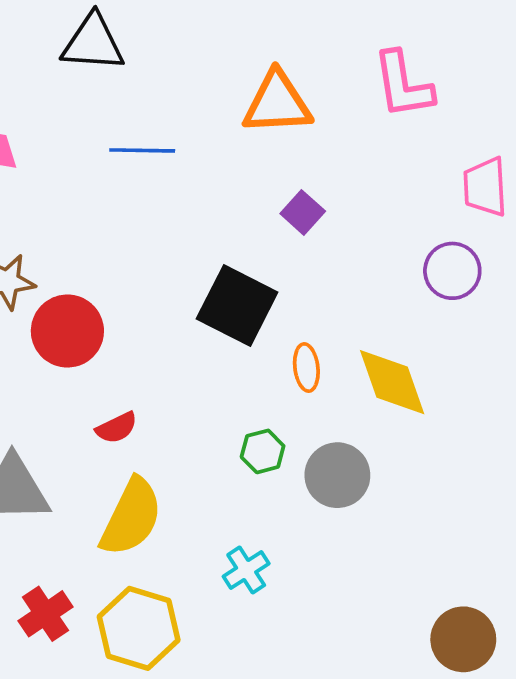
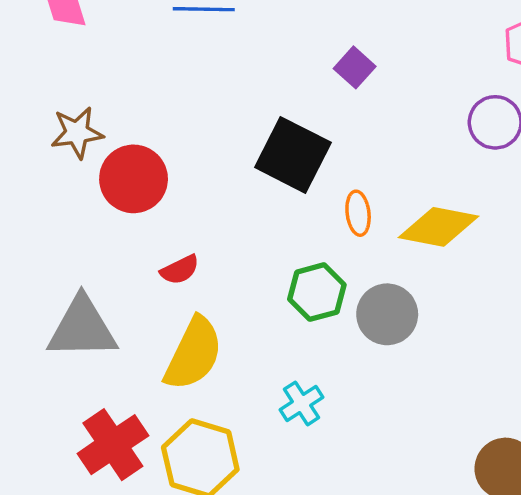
yellow diamond: (392, 382) -> (439, 227), turned -60
green hexagon: (263, 451) -> (317, 292), size x1.4
red cross: (46, 614) -> (113, 445), size x1.4

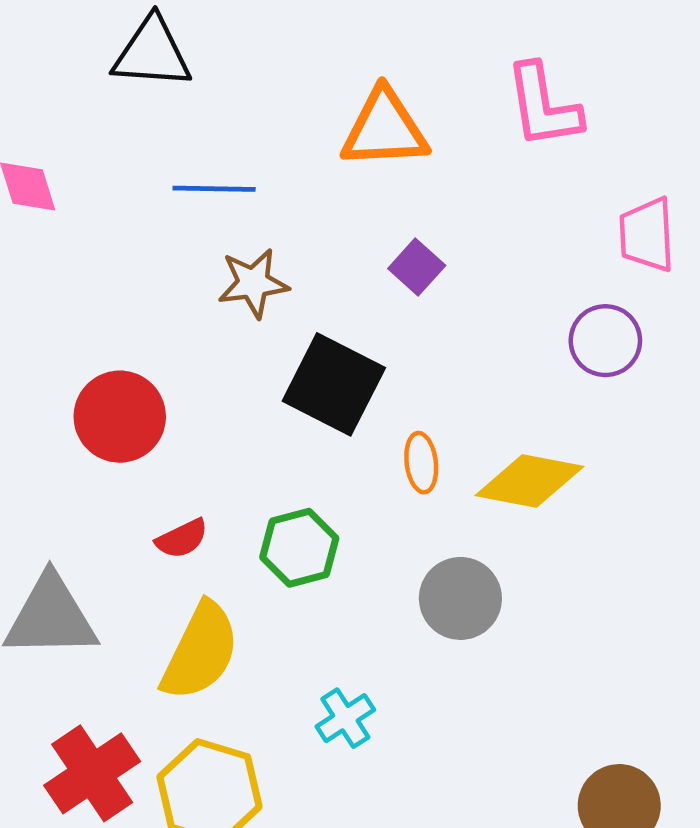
brown star: (77, 133) -> (253, 283), moved
green hexagon: (317, 292) -> (299, 548), moved

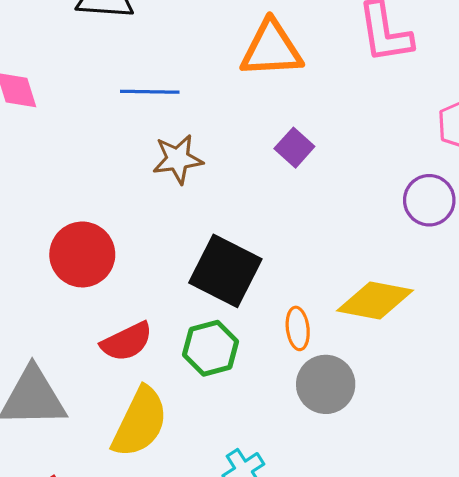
black square: (334, 384) -> (225, 271), moved
orange ellipse: (421, 463) -> (298, 328), moved
red semicircle: (182, 539) -> (127, 342), size x1.4

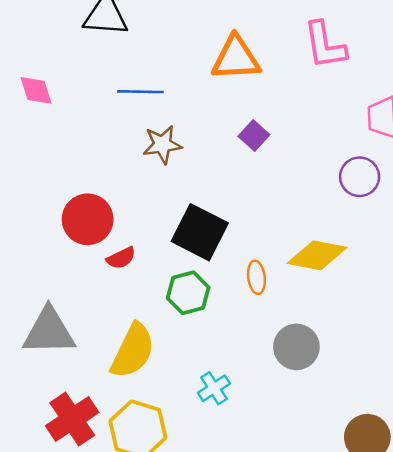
red semicircle: (127, 342) -> (121, 258), moved, size x0.7
gray circle: (326, 384) -> (296, 347), moved

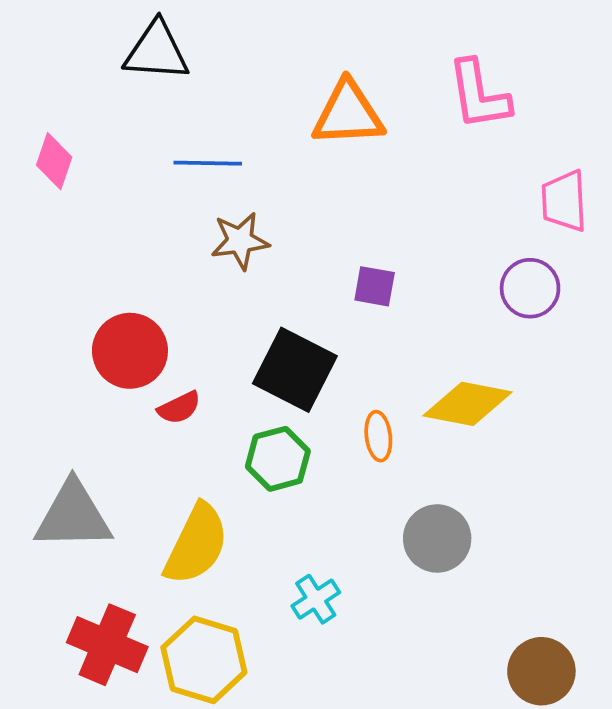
pink diamond: (36, 90) -> (54, 161), turned 36
purple square: (254, 135) -> (375, 286), moved, turned -32
red cross: (72, 419) -> (107, 645), turned -33

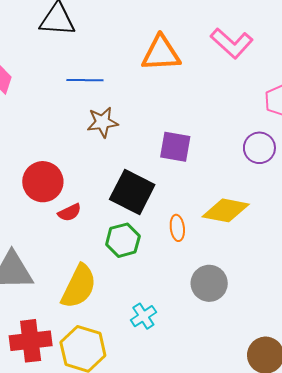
pink L-shape: (479, 95) -> (232, 43), turned -39
purple square: (375, 286) -> (175, 147), size x1.4
red cross: (107, 645) -> (31, 341), turned -30

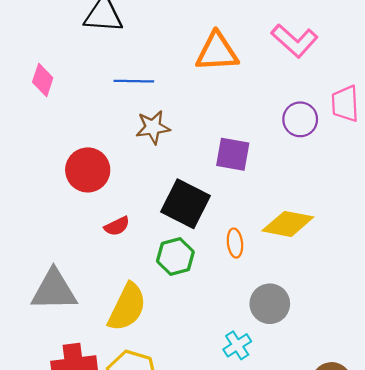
purple circle: (259, 148) -> (300, 119), moved
red circle: (43, 182) -> (88, 170), moved
cyan cross: (143, 316) -> (237, 345), moved

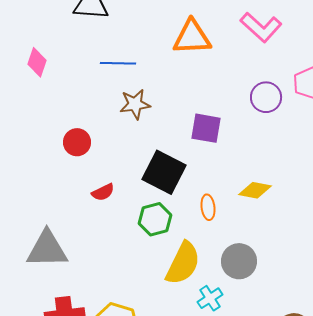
red circle: (88, 170) -> (77, 142), size x0.7
yellow diamond: (288, 224) -> (255, 190), size x0.7
yellow semicircle: (127, 307) -> (183, 263), moved

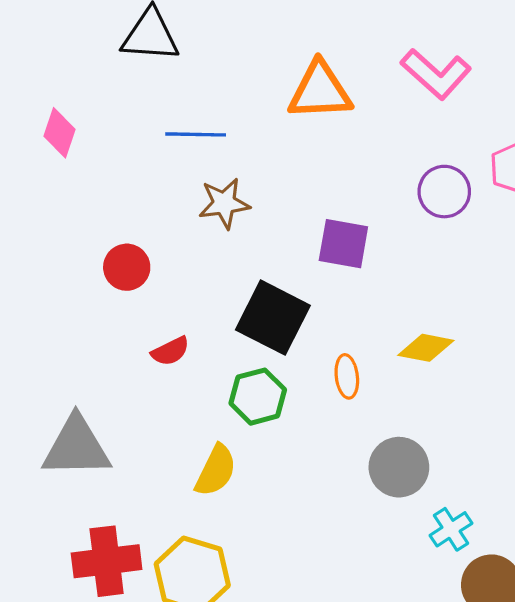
yellow semicircle: (183, 263) -> (216, 470), moved, size x0.7
cyan cross: (210, 298) -> (451, 529), moved

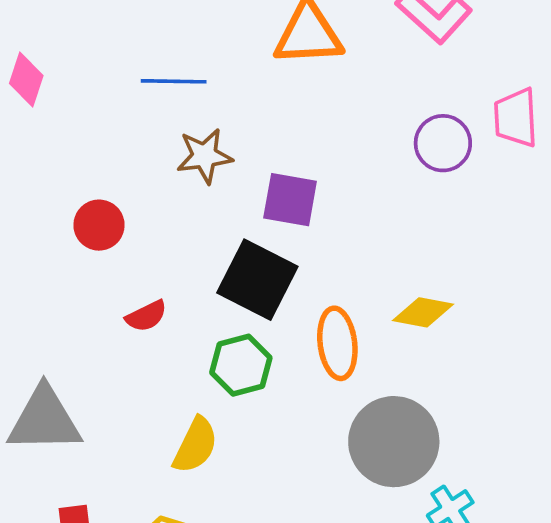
purple square: (343, 244) -> (290, 200), moved
orange ellipse: (347, 376) -> (337, 343), size x1.5
gray circle: (399, 467) -> (394, 442), size x1.4

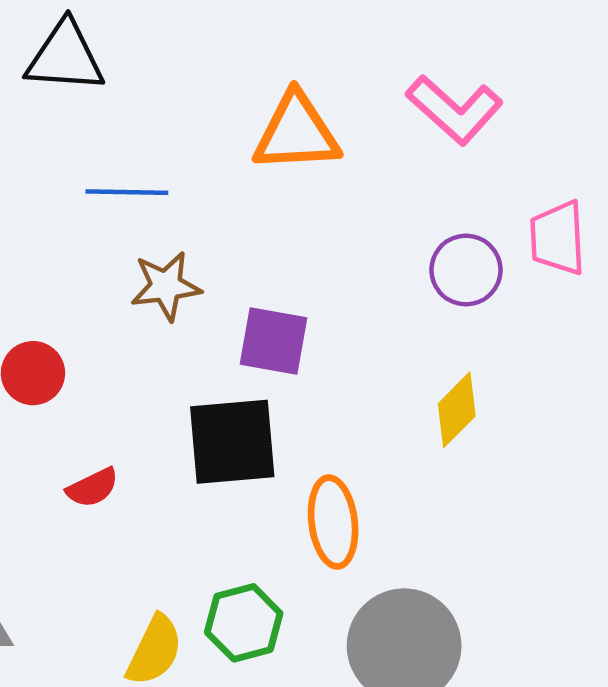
black square: (257, 280) -> (232, 442), turned -32
yellow diamond: (423, 312) -> (457, 410), moved, turned -56
green hexagon: (241, 365) -> (244, 623), moved

